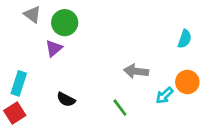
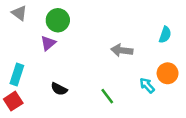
gray triangle: (32, 15) -> (19, 13), moved
gray arrow: (136, 71) -> (122, 50), moved
cyan arrow: (164, 95) -> (147, 85), turned 91

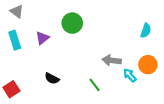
green circle: (58, 20) -> (72, 23), moved
gray arrow: (122, 50) -> (112, 60), moved
cyan rectangle: (17, 74) -> (15, 40), moved, turned -36

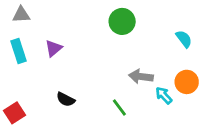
gray triangle: (17, 11) -> (21, 15), turned -40
green circle: (72, 23) -> (122, 21), moved
cyan semicircle: (146, 31) -> (184, 39), turned -56

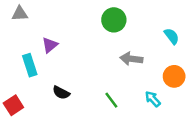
cyan rectangle: (19, 51) -> (30, 65), moved
gray arrow: (141, 77) -> (131, 59), moved
cyan arrow: (164, 95) -> (153, 99), moved

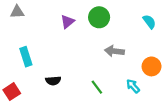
cyan semicircle: (172, 36) -> (149, 22), moved
purple triangle: (50, 45) -> (67, 22), moved
black semicircle: (61, 93) -> (53, 81), turned -32

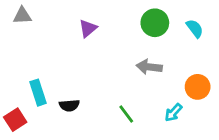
green circle: (99, 17) -> (155, 23), moved
cyan rectangle: (26, 57) -> (38, 93), moved
cyan arrow: (133, 86) -> (173, 113), turned -96

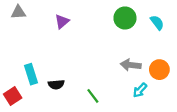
purple triangle: (88, 28) -> (62, 21), moved
gray arrow: (149, 67) -> (131, 65), moved
green line: (126, 114) -> (93, 96), moved

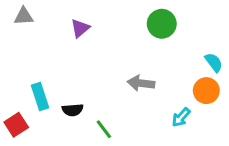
cyan semicircle: (157, 23) -> (214, 62), moved
gray arrow: (131, 65) -> (141, 83), moved
green line: (93, 96) -> (104, 129), moved

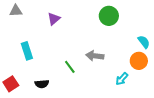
cyan rectangle: (40, 97) -> (27, 51), moved
black semicircle: (73, 110) -> (42, 84), moved
green line: (104, 129) -> (70, 67), moved

